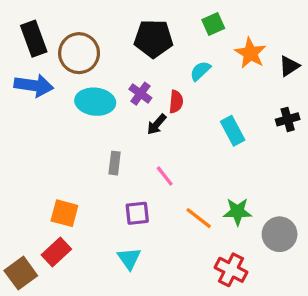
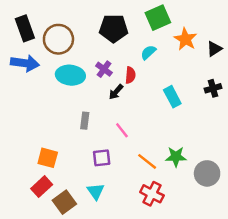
green square: (213, 24) -> (158, 18), size x1.5
red cross: (231, 270) -> (152, 194), moved
brown square: (21, 273) -> (64, 202), moved

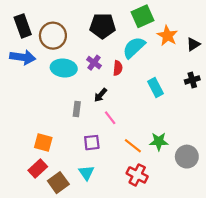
cyan semicircle: (148, 52) -> (134, 48), size x1.6
black arrow: (116, 92) -> (100, 95), moved

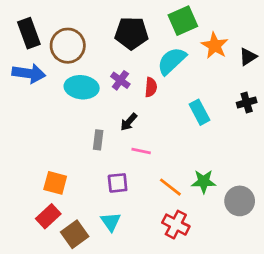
pink line: (110, 118) -> (141, 151), turned -40

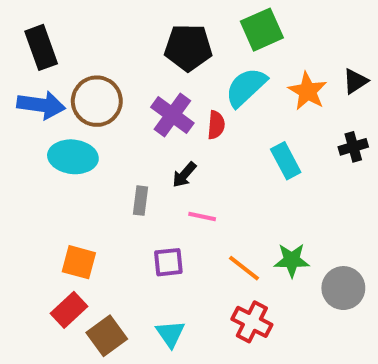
brown circle: (68, 46) -> (97, 101), moved
orange star: (215, 46) -> (308, 91), moved
purple cross: (120, 80) -> (172, 115), size x1.5
cyan ellipse: (82, 87) -> (73, 157), moved
cyan triangle: (111, 222) -> (170, 334), moved

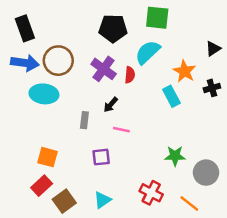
green square: (262, 30) -> (157, 18), turned 30
orange star: (308, 91) -> (185, 71), moved
orange line: (244, 268) -> (189, 204), moved
cyan triangle: (170, 334) -> (102, 200), turned 30

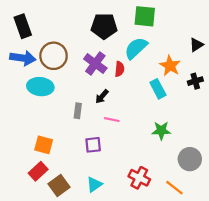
green star: (175, 156) -> (161, 131), moved

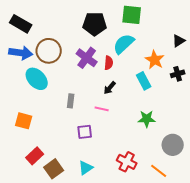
black rectangle: (23, 26) -> (21, 24), turned -40
cyan ellipse: (40, 87) -> (37, 79), turned 40
black arrow: (102, 96) -> (110, 88), moved
orange square: (44, 145) -> (24, 121), moved

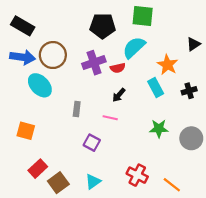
purple cross: (87, 58) -> (94, 63), turned 35
red semicircle: (109, 63) -> (118, 68), turned 72
black cross: (178, 74) -> (189, 91), moved
purple square: (85, 132) -> (92, 143), turned 35
gray circle: (173, 145) -> (191, 138), moved

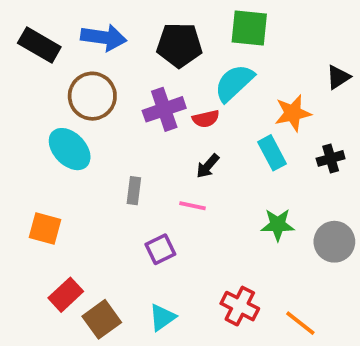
blue arrow: (23, 57) -> (104, 37), moved
orange star: (167, 65) -> (293, 113), turned 30
purple square: (92, 143) -> (160, 249), turned 35

